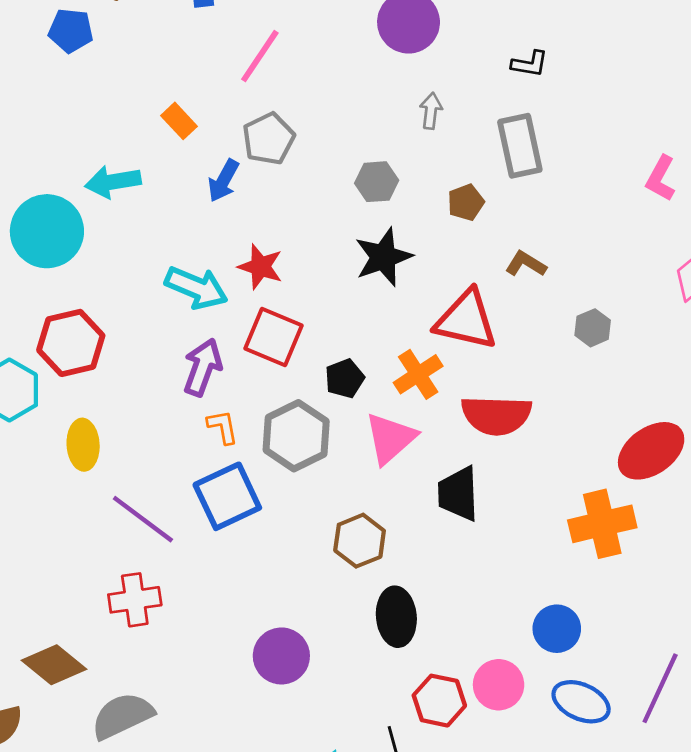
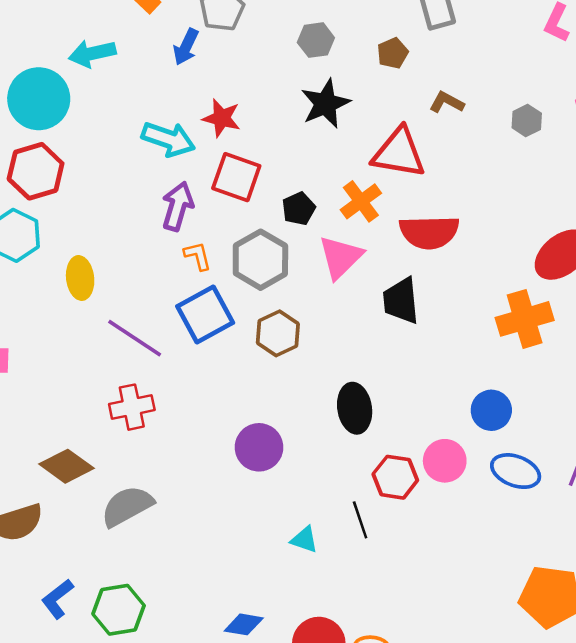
gray hexagon: (593, 328) -> (527, 120), moved
red hexagon: (71, 343) -> (36, 171), moved
brown hexagon: (360, 541) -> (278, 333), moved

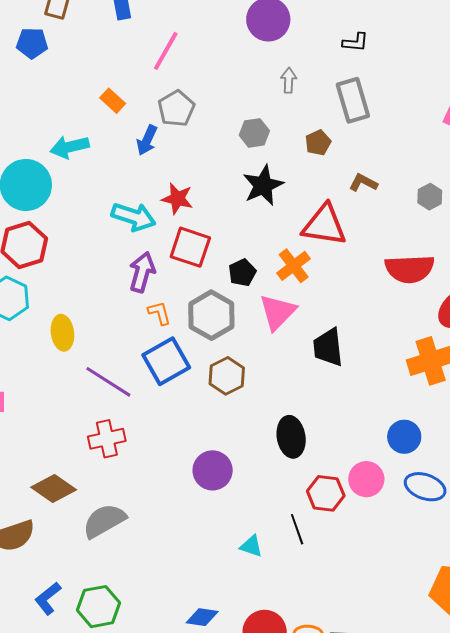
red semicircle: (429, 232) -> (410, 269), moved

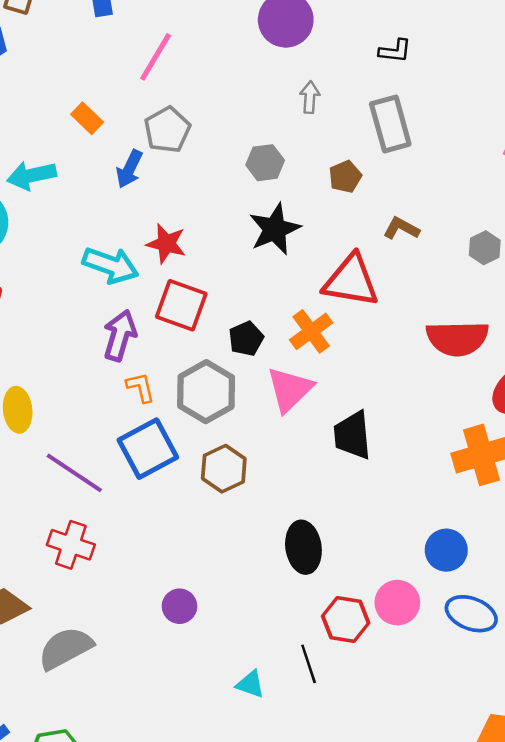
red cross: (107, 439) -> (71, 545), turned 30
purple circle: (213, 470) -> (179, 606), moved, size x0.7

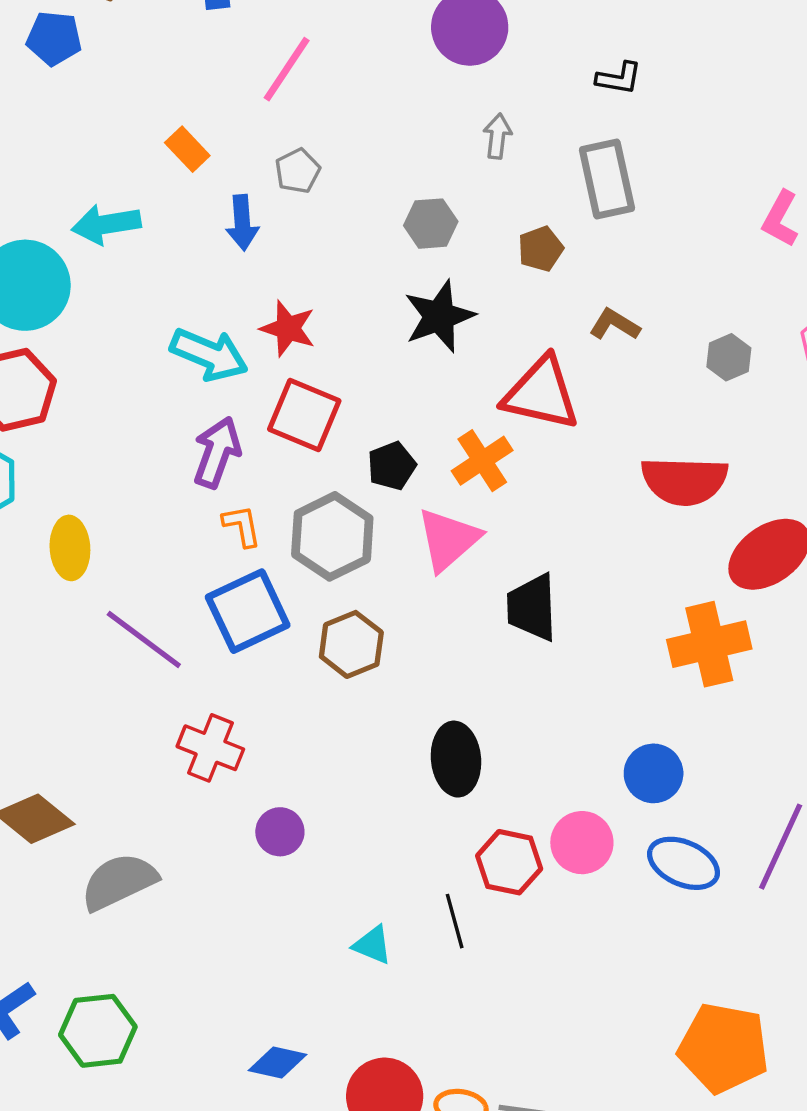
gray pentagon: (167, 130) -> (298, 171), size x0.7
blue arrow: (129, 169) -> (242, 223), turned -33
red cross: (71, 545) -> (210, 748), moved

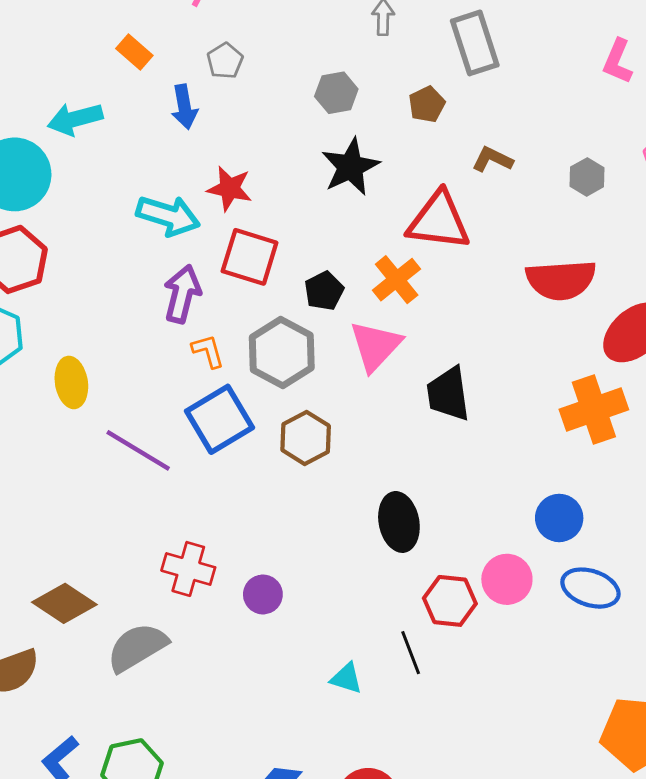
red cross: (210, 748) -> (188, 569), moved

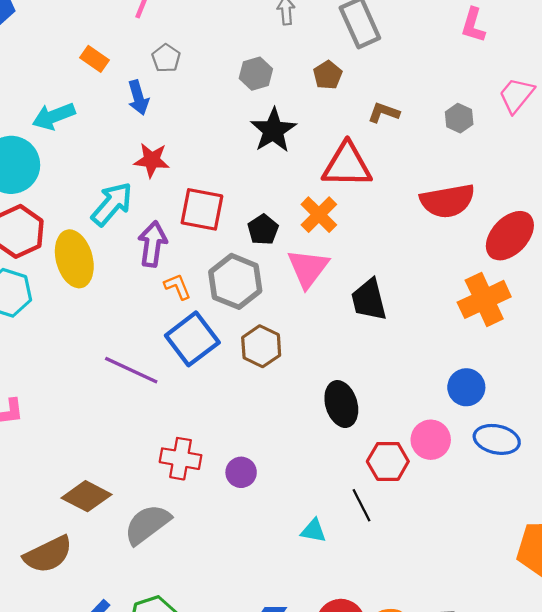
red star: (230, 188) -> (152, 160), moved
cyan arrow: (168, 216) -> (112, 204), moved, turned -60
yellow ellipse: (71, 382) -> (74, 259), moved, size x1.4

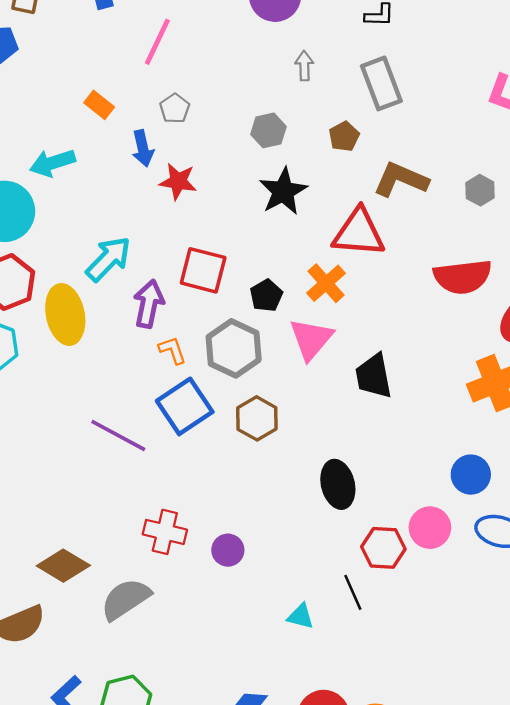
brown L-shape: (384, 113) -> (401, 180), size x1.6
red star: (152, 160) -> (178, 181), moved

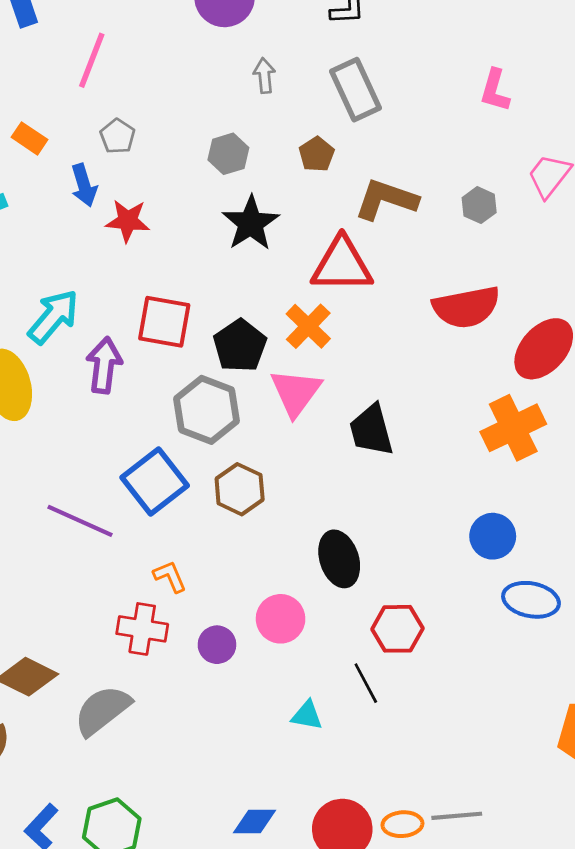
black pentagon: (266, 296) -> (240, 346), size x1.4
orange L-shape: (172, 350) -> (170, 576), moved
pink circle: (430, 528) -> (281, 619), moved

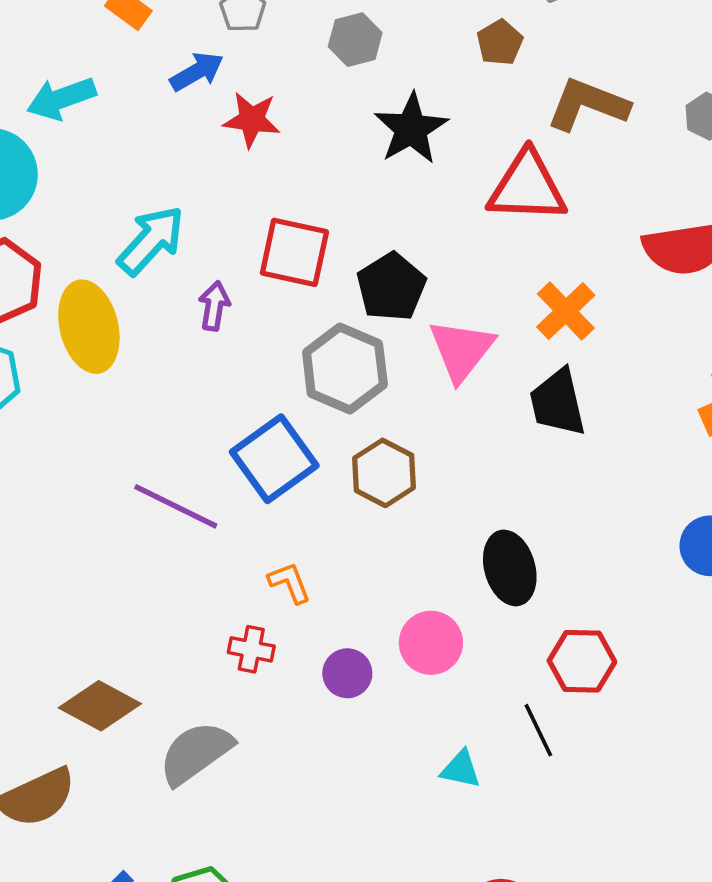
gray hexagon: (228, 154) -> (355, 40), moved
blue arrow: (84, 185) -> (197, 72), turned -105
orange cross: (308, 326) -> (566, 311), moved
purple arrow: (104, 365) -> (214, 306), size x0.7
red cross: (142, 629) -> (251, 649), size x0.7

